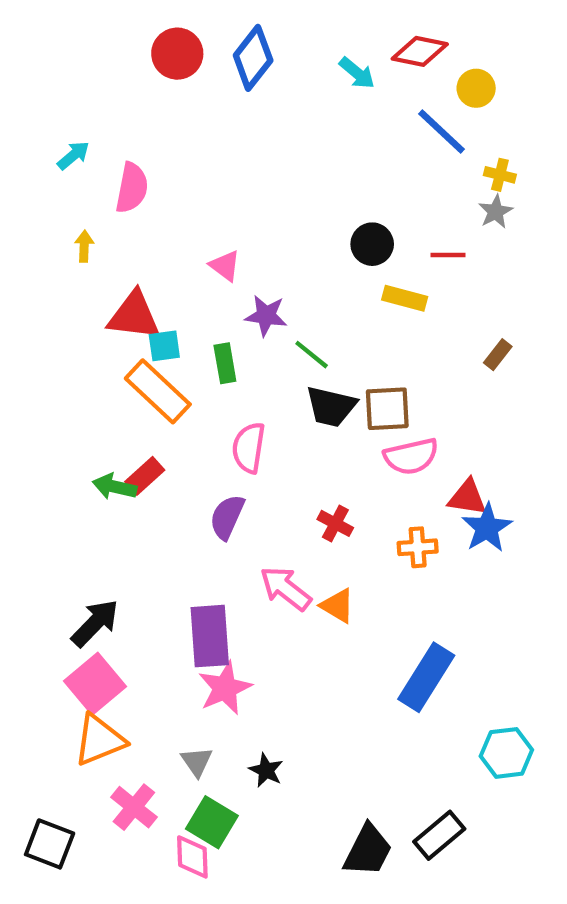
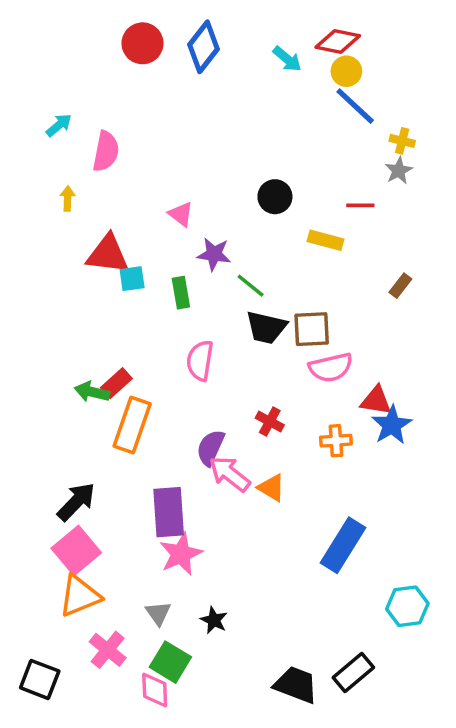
yellow circle: (476, 88) -> (346, 71), moved
black circle: (372, 244) -> (275, 197), moved
orange rectangle: (158, 391) -> (132, 425), moved, turned 66
purple semicircle: (227, 517) -> (210, 448), moved
black trapezoid: (368, 850) -> (296, 685), turned -96

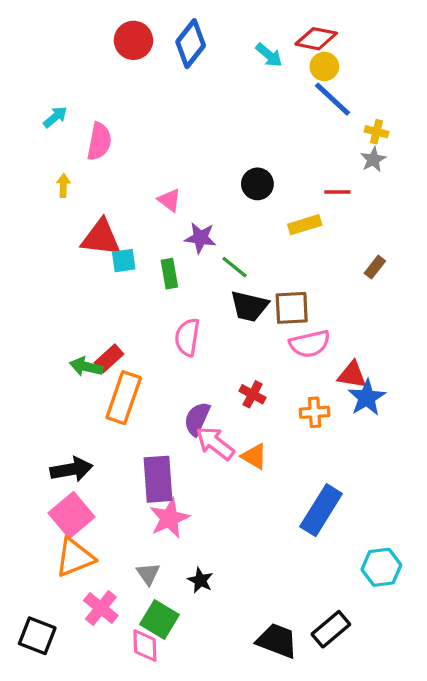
yellow rectangle: (325, 240) -> (305, 225), turned -32
black arrow: (76, 502) -> (71, 469), turned 36

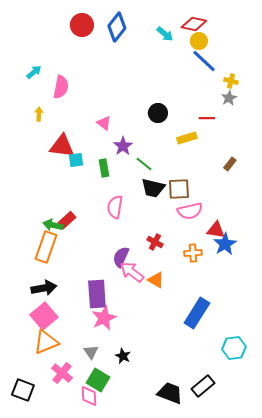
purple star: (200, 238) -> (123, 146), turned 30
orange rectangle: (124, 398) -> (46, 247), moved

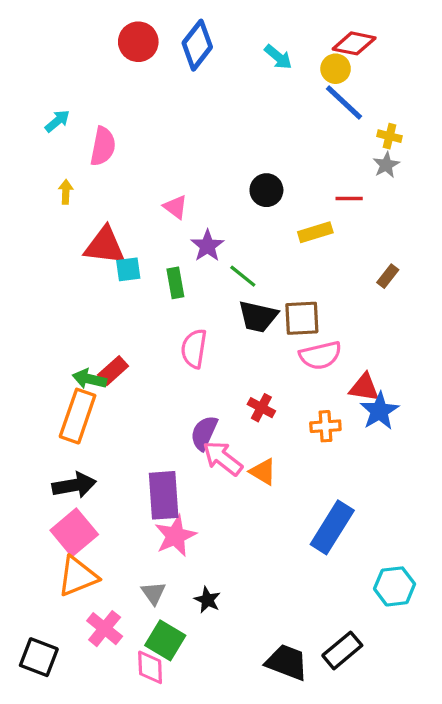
red diamond: (194, 24) -> (354, 43), moved

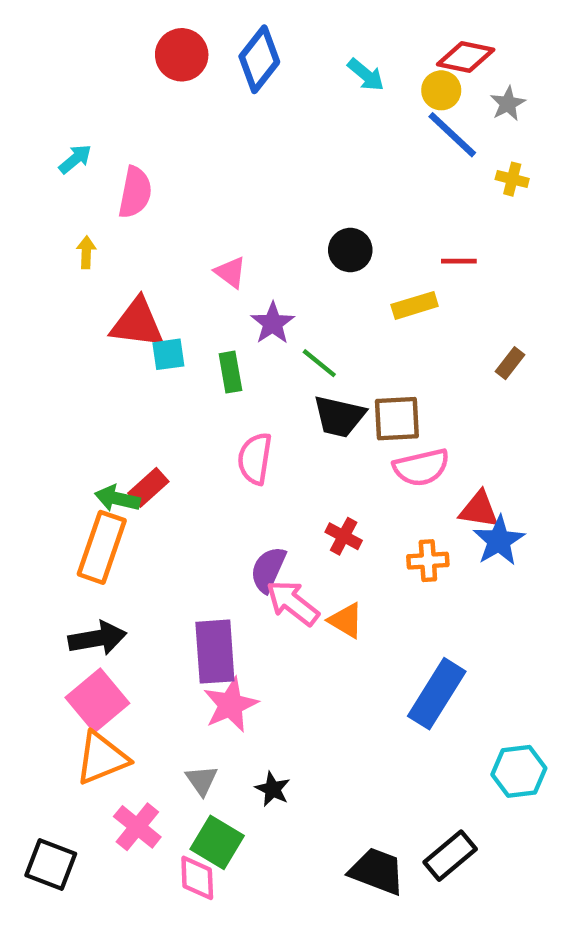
gray star: (386, 165) -> (508, 104), moved

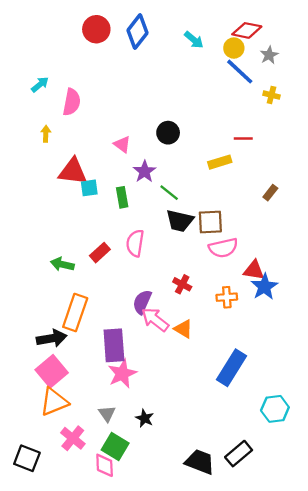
black circle: (350, 250) -> (168, 133), moved
red rectangle: (148, 487) -> (100, 253), moved
orange rectangle: (102, 547) -> (75, 312), moved

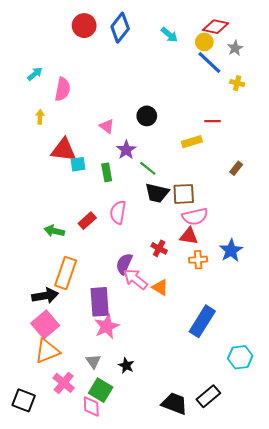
red triangle: (254, 270) -> (189, 236), moved

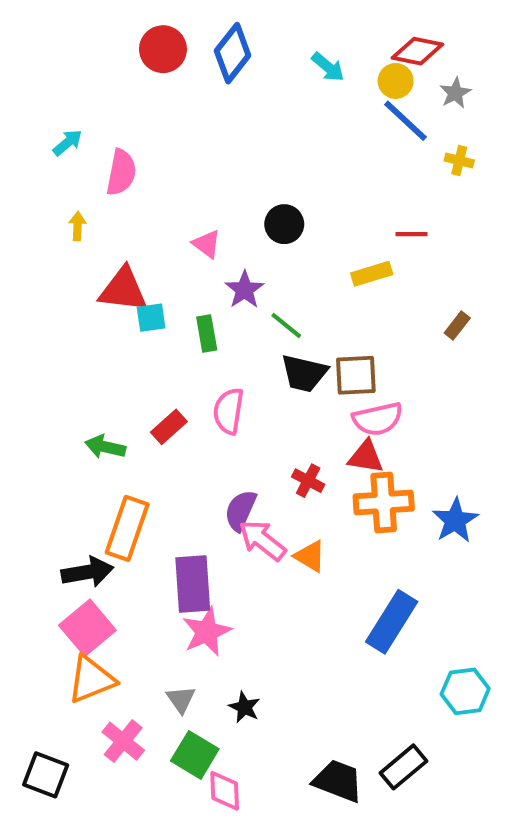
blue star: (231, 250) -> (455, 520), moved
orange cross: (198, 260) -> (384, 502), size x1.6
pink diamond: (91, 407) -> (225, 791), moved

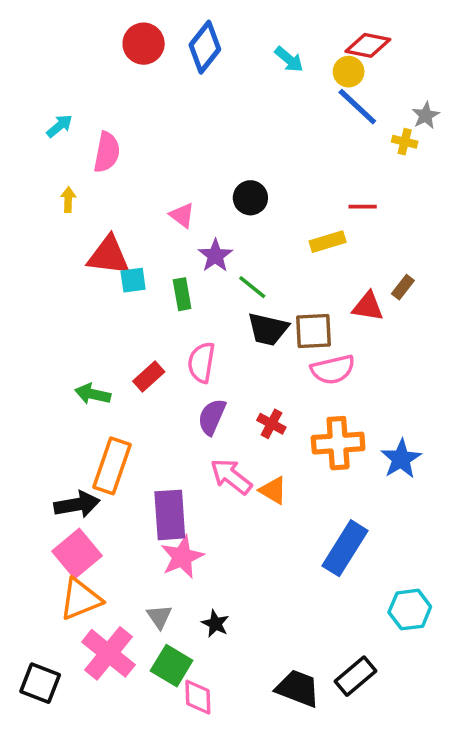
gray star: (455, 93) -> (426, 115), moved
red triangle: (366, 457) -> (368, 306), moved
purple semicircle: (240, 510) -> (212, 417), moved
pink cross: (123, 741) -> (108, 653), size x1.4

